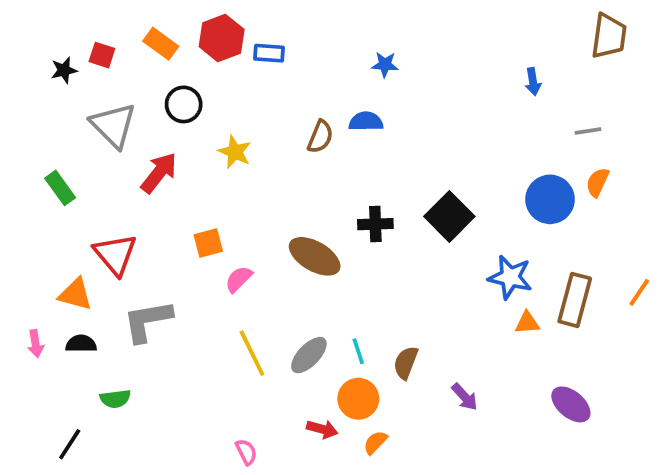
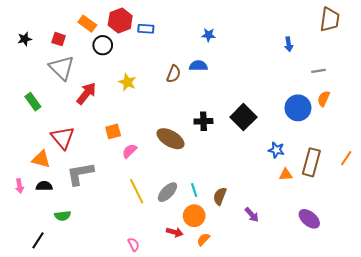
red square: (102, 55) -> (59, 39), moved
black star: (64, 70) -> (25, 39), moved
black circle: (184, 104) -> (103, 45), moved
blue star: (510, 277) -> (276, 150), size x0.7

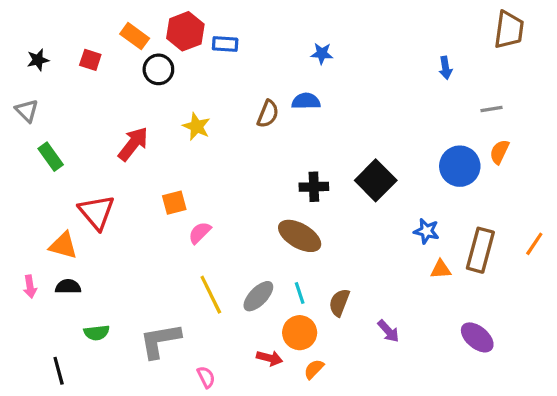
gray triangle: (62, 68) -> (27, 111), moved, size x0.6
brown ellipse: (171, 139) -> (300, 236), moved
gray L-shape: (80, 174) -> (160, 341), moved
black line: (38, 240) -> (59, 371), turned -48

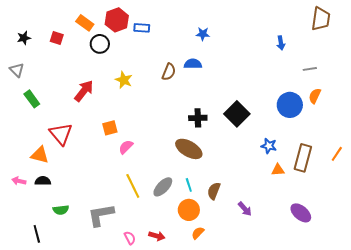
pink arrow: (30, 287) -> (19, 181), turned 112
red arrow: (269, 358) -> (157, 236), moved

